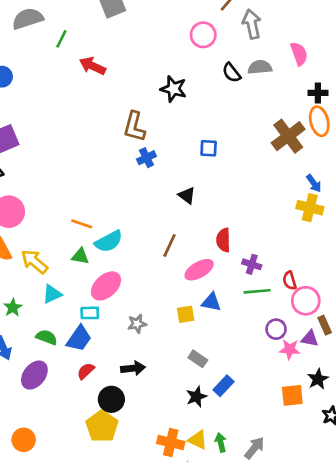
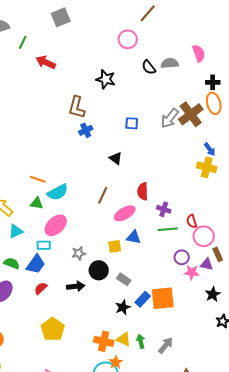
gray arrow: (252, 24) -> (170, 118), moved, turned -130
orange square: (292, 395) -> (163, 298), moved, size x1.4
black circle: (111, 399) -> (99, 270), moved

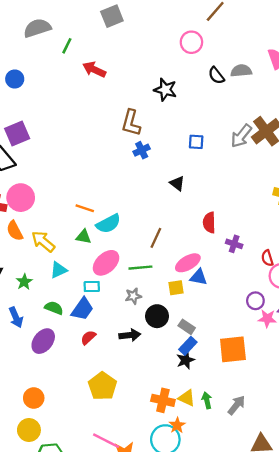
brown line: (103, 195) -> (156, 238), moved
pink ellipse: (125, 213) -> (188, 263), moved
green line: (168, 229) -> (140, 268), moved
blue rectangle: (143, 299) -> (188, 346), moved

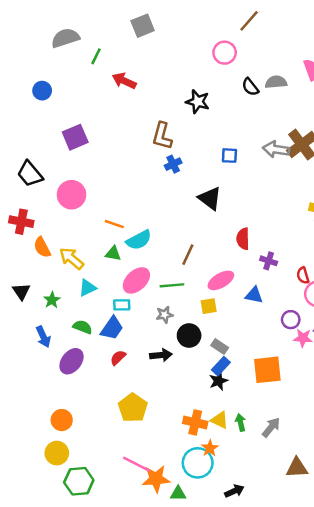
purple square: (17, 134) -> (75, 137), moved
gray arrow: (241, 136) -> (276, 149), turned 60
black triangle: (177, 183) -> (210, 198), size x1.5
pink circle: (21, 198) -> (72, 195), moved
blue triangle: (199, 277) -> (254, 295), moved

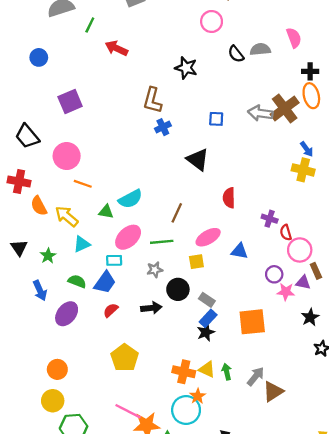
orange line: (114, 224) -> (83, 184), moved
purple cross: (269, 261) -> (270, 219), moved
brown triangle: (297, 468) -> (273, 391), moved, turned -30

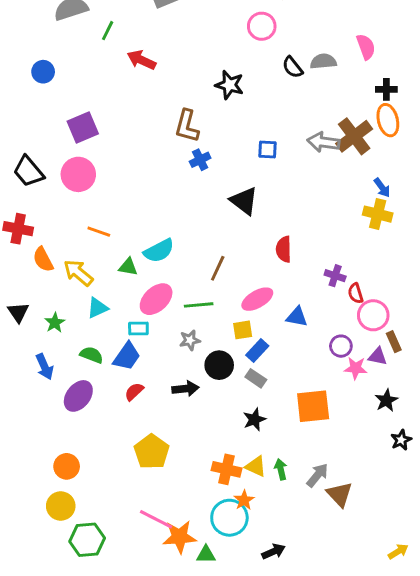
pink circle: (67, 156) -> (78, 174), moved
blue rectangle: (208, 318) -> (257, 350), moved
brown triangle: (273, 391) -> (339, 494), turned -40

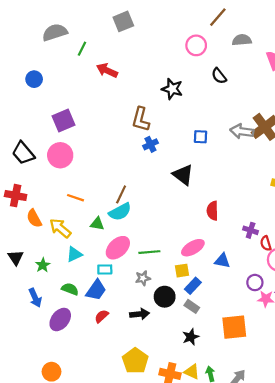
gray semicircle: (323, 61) -> (242, 40), moved
brown line: (218, 268) -> (121, 194), moved
yellow pentagon: (152, 452) -> (135, 361), moved

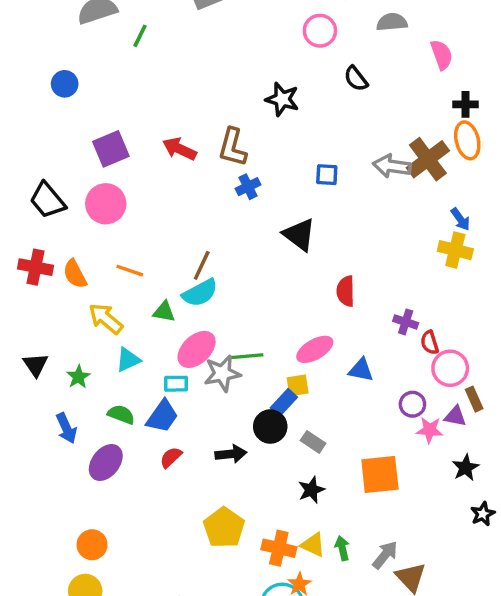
red arrow: (107, 70) -> (179, 149), moved
orange semicircle: (34, 218) -> (75, 274), moved
gray star: (143, 278) -> (222, 373), moved, size x1.5
blue rectangle: (193, 286) -> (284, 403), moved

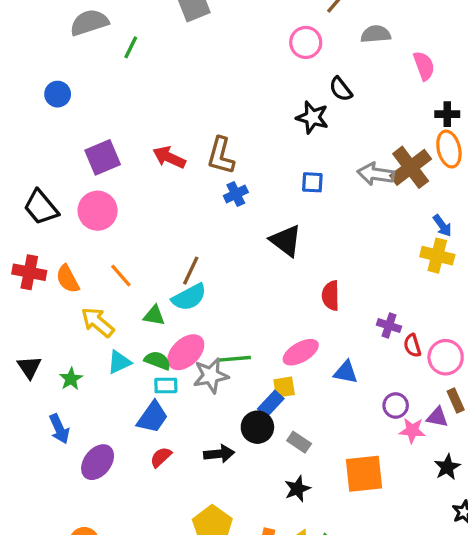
black star: (282, 99) -> (312, 117), moved
orange line: (130, 271) -> (121, 276), turned 30
pink circle: (450, 368) -> (446, 357), moved
green semicircle: (121, 415) -> (157, 361), moved

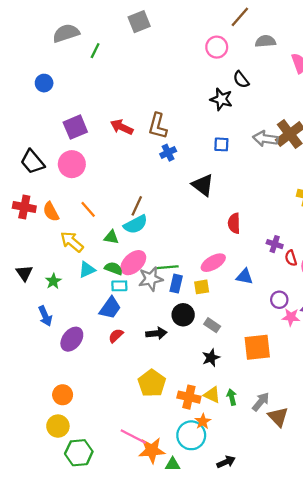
blue rectangle: (271, 404) -> (176, 284), moved, turned -30

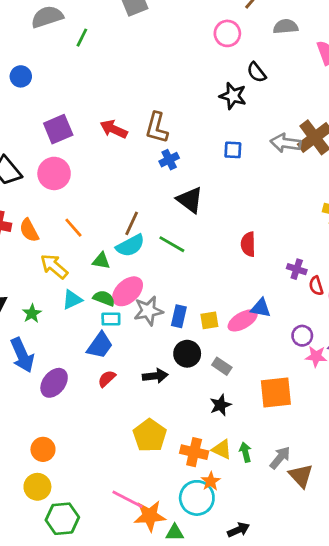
black triangle: (203, 185) -> (190, 200), moved
pink ellipse: (213, 263) -> (243, 320), moved
green line: (167, 267) -> (172, 244), moved, turned 35
blue arrow: (45, 316) -> (22, 355), size x1.4

